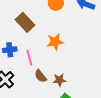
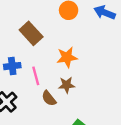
brown star: (59, 80) -> (67, 85), moved

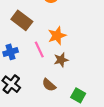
pink line: (36, 76) -> (39, 50), moved
brown semicircle: (49, 98) -> (49, 85), moved

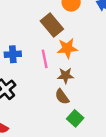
brown rectangle: (22, 20) -> (52, 25), moved
brown semicircle: (49, 85) -> (62, 97), moved

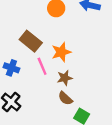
brown rectangle: (52, 25) -> (31, 41), moved
blue cross: (13, 54) -> (11, 68), turned 35

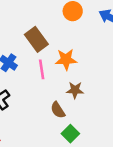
brown star: (65, 78) -> (75, 90), moved

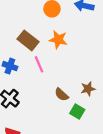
orange star: (66, 59) -> (58, 40), moved, turned 30
brown star: (75, 90) -> (88, 89), moved

